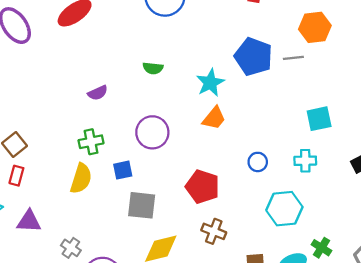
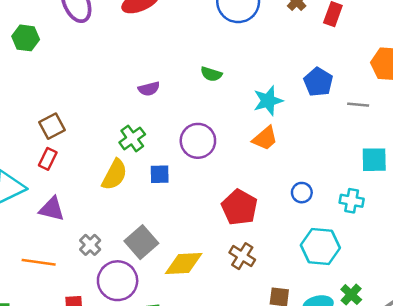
blue pentagon: (253, 57) -> (318, 82), size x0.7
gray line: (293, 58) -> (358, 105), moved
green cross: (91, 142) -> (132, 138), turned -35
gray square: (142, 205) -> (141, 242), moved, turned 32

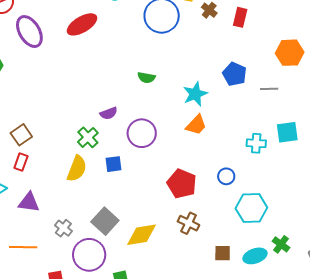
purple semicircle: (149, 89) -> (109, 113), moved
blue circle: (302, 193) -> (226, 176), moved
cyan cross: (352, 201) -> (256, 143), moved

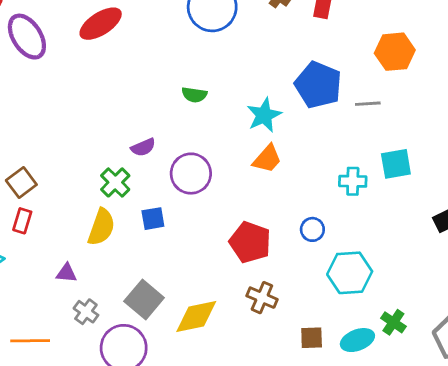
blue pentagon: (234, 74) -> (318, 85), size x1.4
purple triangle: (29, 202) -> (66, 273), moved, size x0.7

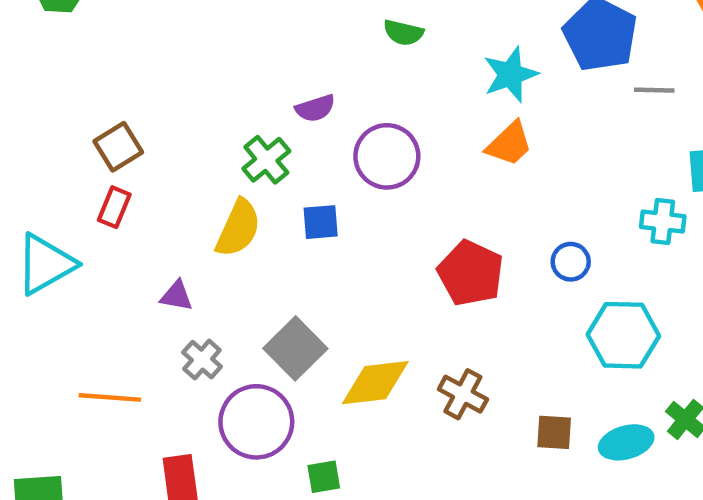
gray line: (368, 104) -> (654, 90), moved
cyan cross: (353, 181) -> (663, 222), moved
brown cross: (262, 298) -> (463, 394), moved

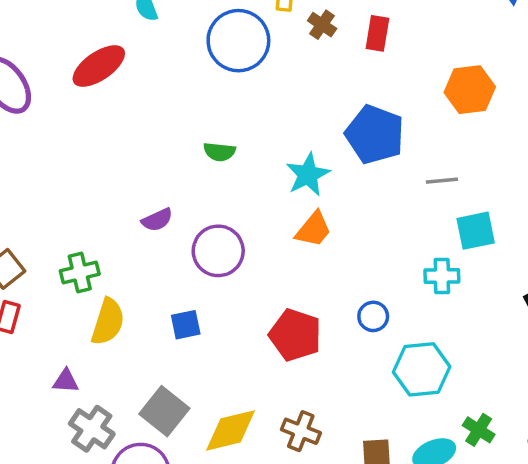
gray line: (654, 90) -> (442, 181), moved
green cross: (266, 160) -> (80, 272), moved, turned 33
blue square: (321, 222) -> (186, 325), moved
gray cross: (202, 360) -> (92, 429), size x1.4

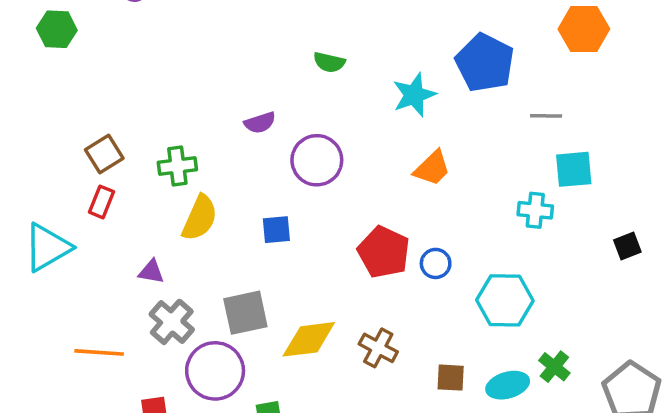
orange trapezoid: (313, 229) -> (432, 168), moved
blue circle: (373, 316) -> (436, 263), moved
gray square: (164, 411) -> (245, 313), turned 33

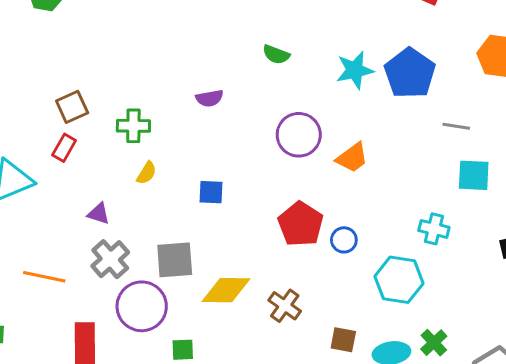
cyan star: (414, 95) -> (355, 70), moved
purple circle: (317, 160) -> (299, 135), moved
cyan cross: (535, 210) -> (434, 229), moved
yellow semicircle: (200, 218) -> (147, 173), size x0.6

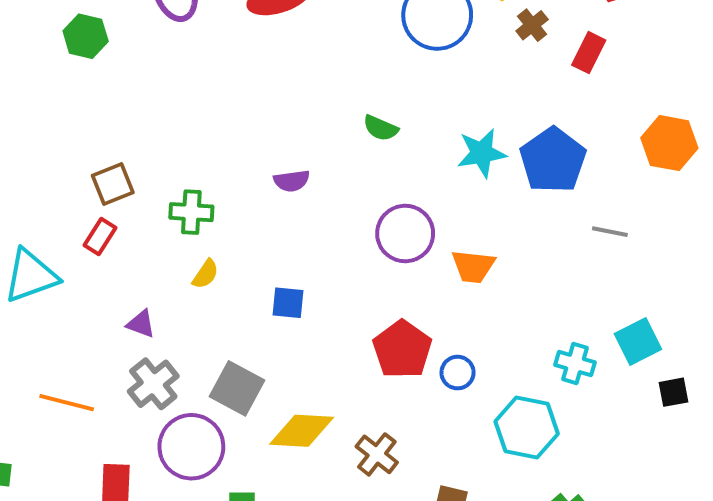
orange trapezoid: (352, 158) -> (473, 266), turned 40
cyan square: (474, 175) -> (638, 342), moved, turned -32
gray square: (175, 260) -> (237, 388), turned 30

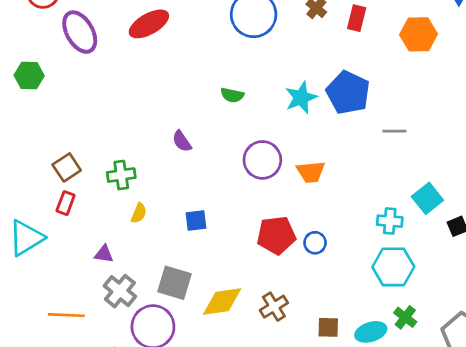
orange hexagon: (669, 143) -> (419, 34), moved
purple semicircle: (292, 181) -> (182, 141), turned 75
red pentagon: (402, 349) -> (276, 235), turned -30
cyan hexagon: (527, 428) -> (393, 267), moved
brown cross: (377, 454) -> (274, 307), turned 32

